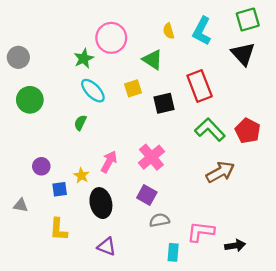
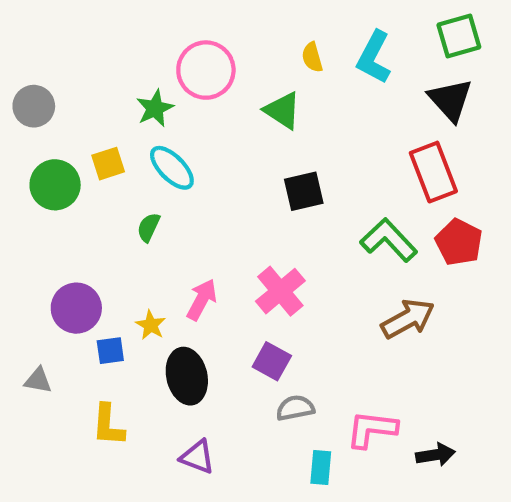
red rectangle: (200, 86) -> (433, 172), moved
yellow square: (133, 88) -> (108, 164), moved
purple circle: (41, 166) -> (76, 308), size x1.5

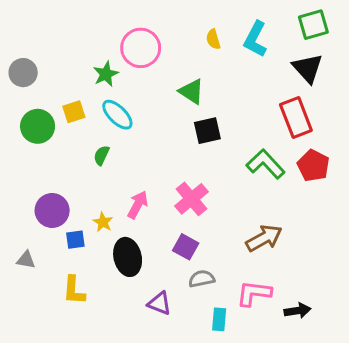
green triangle: (282, 110) -> (191, 91), moved
brown arrow: (408, 319) -> (264, 238), moved
purple triangle: (197, 457) -> (160, 303), moved

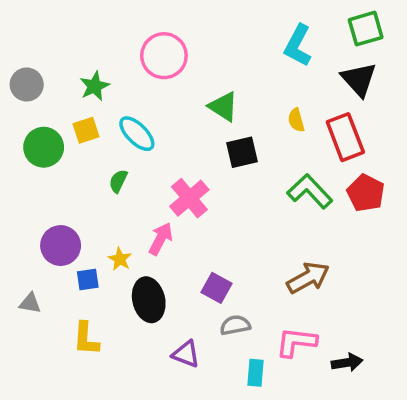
yellow semicircle: (213, 39) -> (296, 120), moved
green star: (106, 74) -> (94, 86), moved
pink cross: (191, 199) -> (189, 198), moved

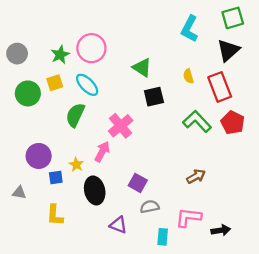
pink circle: (164, 56) -> (91, 48), moved
black triangle: (359, 79) -> (228, 50), turned 30
green semicircle: (118, 181) -> (75, 115), size x1.6
brown arrow: (308, 278) -> (196, 176), size x0.7

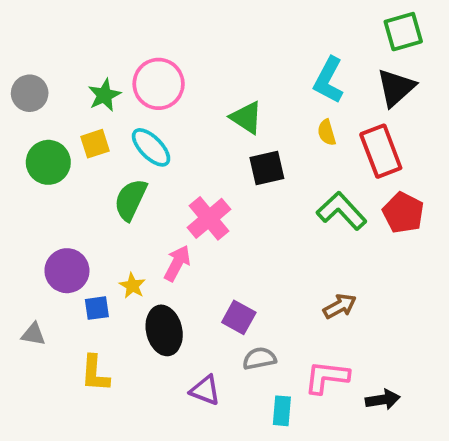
cyan L-shape: (190, 29) -> (329, 80), moved

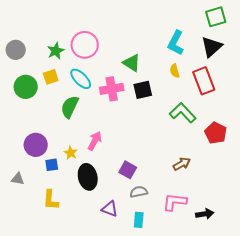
red pentagon: (403, 213) -> (216, 133), moved
pink cross: (209, 218) -> (112, 89), moved, turned 30
cyan rectangle: (282, 411) -> (139, 220), moved

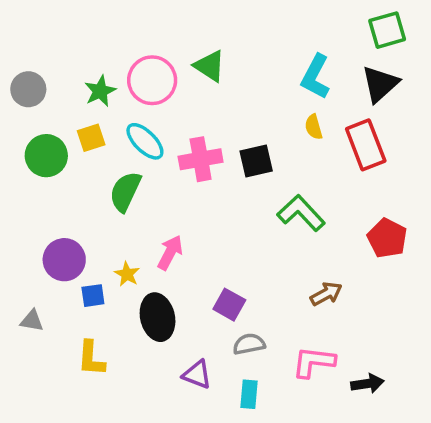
green triangle: (132, 63) -> (210, 66), moved
green L-shape: (183, 113) -> (301, 213), moved

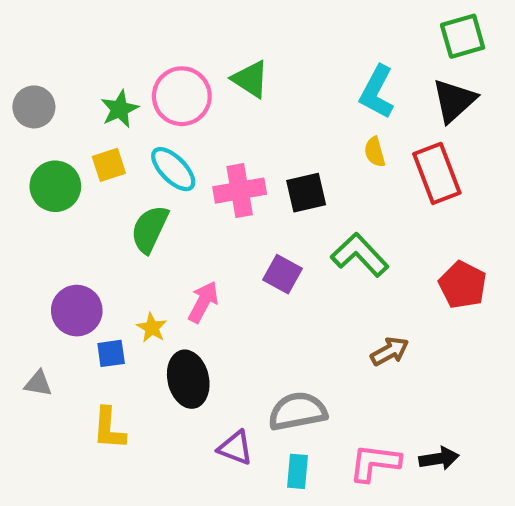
purple square: (229, 305) -> (283, 274), moved
gray semicircle: (249, 344) -> (298, 411), size x1.5
pink L-shape: (314, 362) -> (375, 463), moved

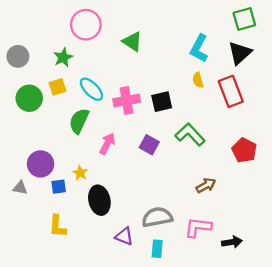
pink circle: (182, 96) -> (86, 25), moved
pink arrow: (203, 302) -> (107, 144), moved
gray triangle: (38, 383) -> (20, 188), moved
pink L-shape: (375, 463) -> (198, 227), moved

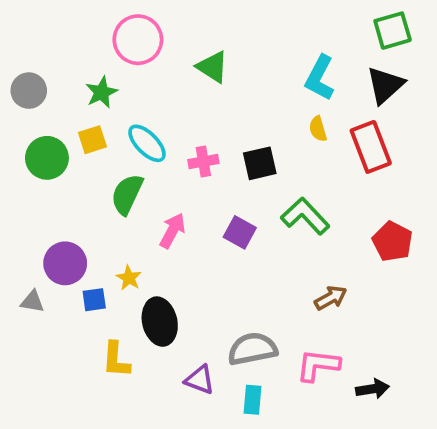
pink cross: (127, 101) -> (203, 162), size x0.7
yellow L-shape: (58, 226) -> (116, 360), moved

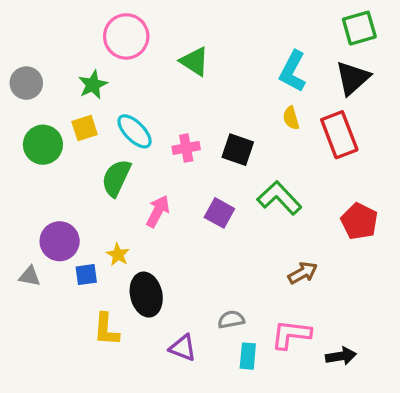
black square: (260, 163) -> (238, 150), turned 32
gray semicircle: (252, 349) -> (231, 319), size x0.6
cyan rectangle: (252, 400) -> (248, 356), moved

